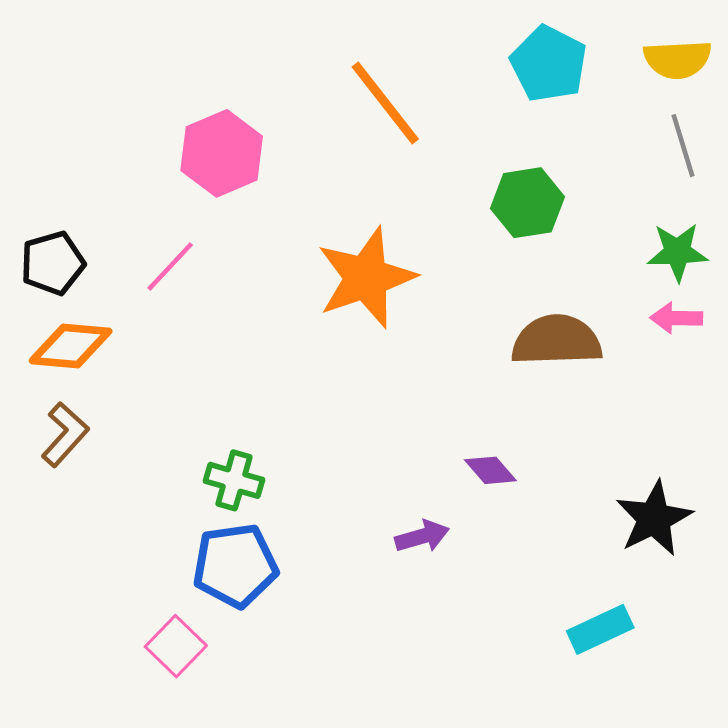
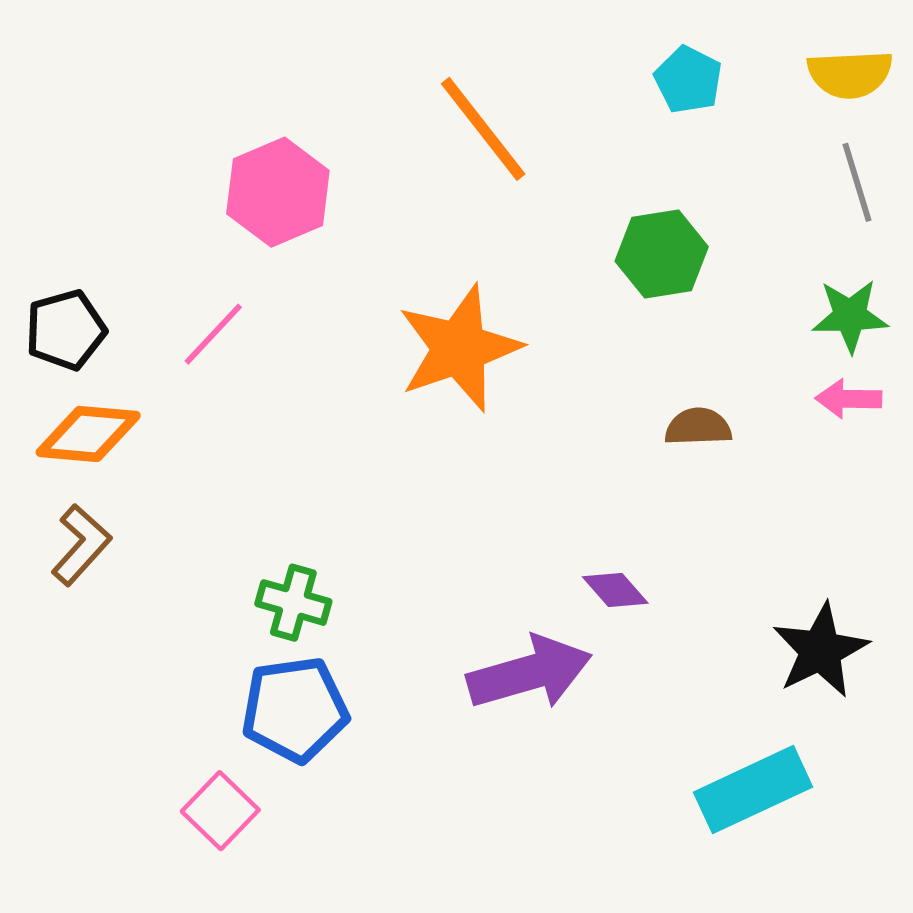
cyan pentagon: (549, 64) -> (688, 80), size x0.7
brown semicircle: (557, 340) -> (698, 427), size x0.6
purple arrow: (422, 536) -> (530, 673), size x1.8
cyan rectangle: (600, 629) -> (753, 790), size x1.4

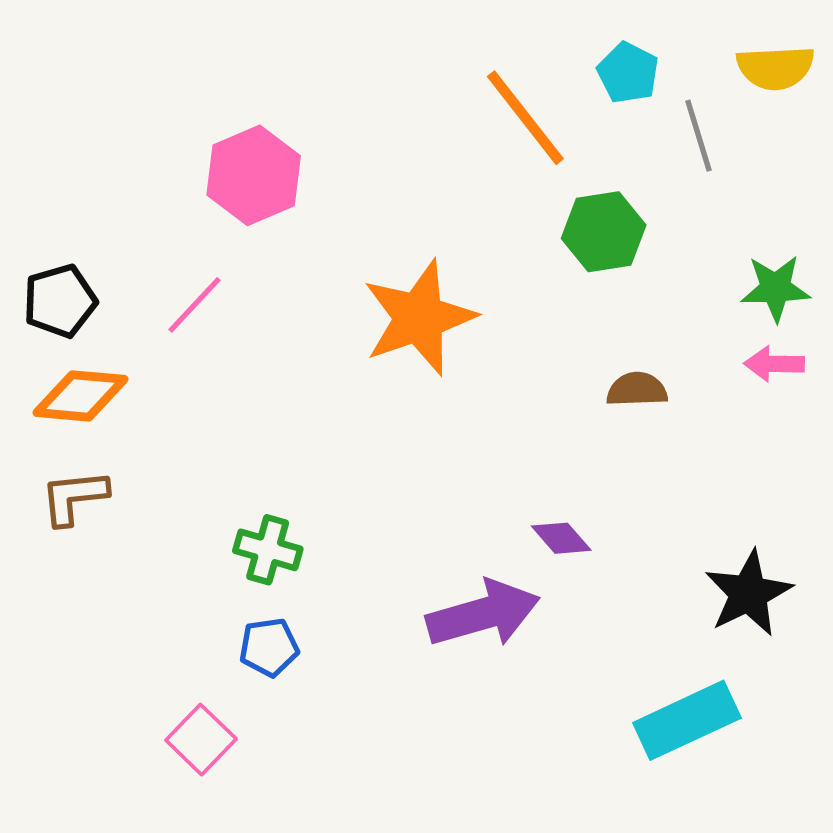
orange line: (483, 129) -> (525, 118), moved
gray line: (857, 182) -> (699, 136), moved
brown L-shape: (81, 545) -> (74, 497), turned -138
blue pentagon: (295, 709) -> (269, 647), size x0.6

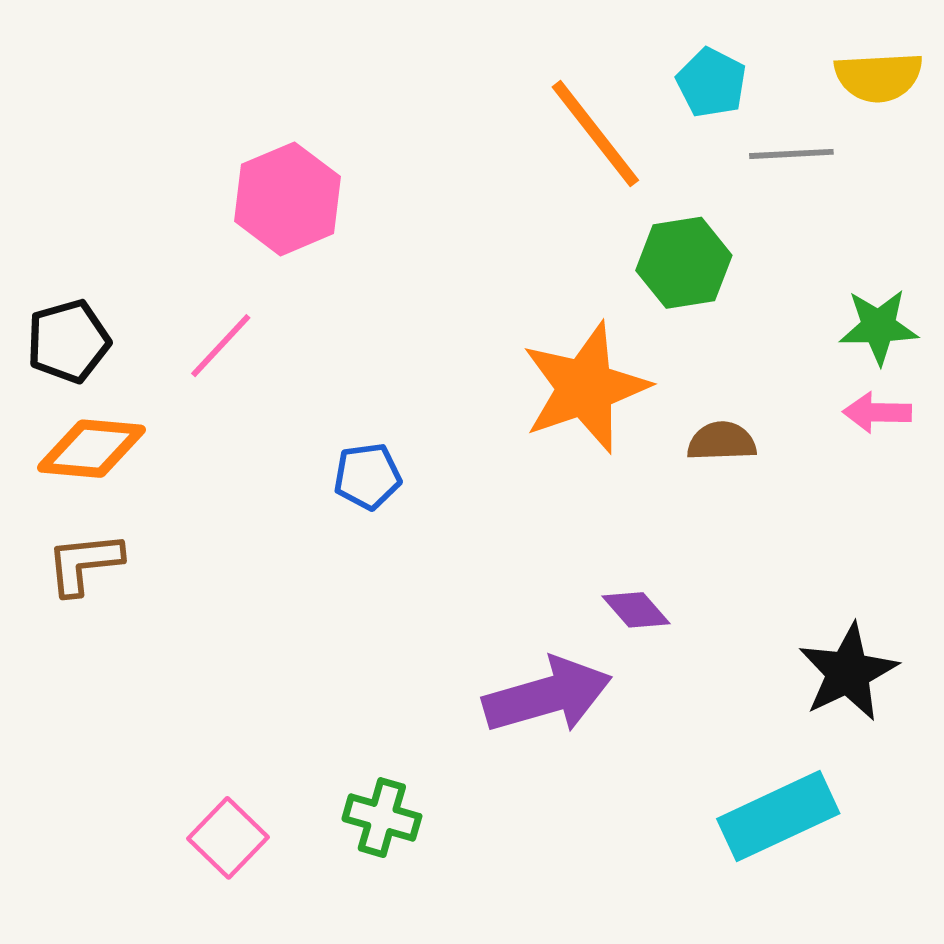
gray line: (699, 136) -> (791, 154), turned -76
orange star: (419, 318) -> (585, 388), moved
green cross: (268, 550) -> (382, 818), moved
blue pentagon: (269, 647) -> (367, 476), moved

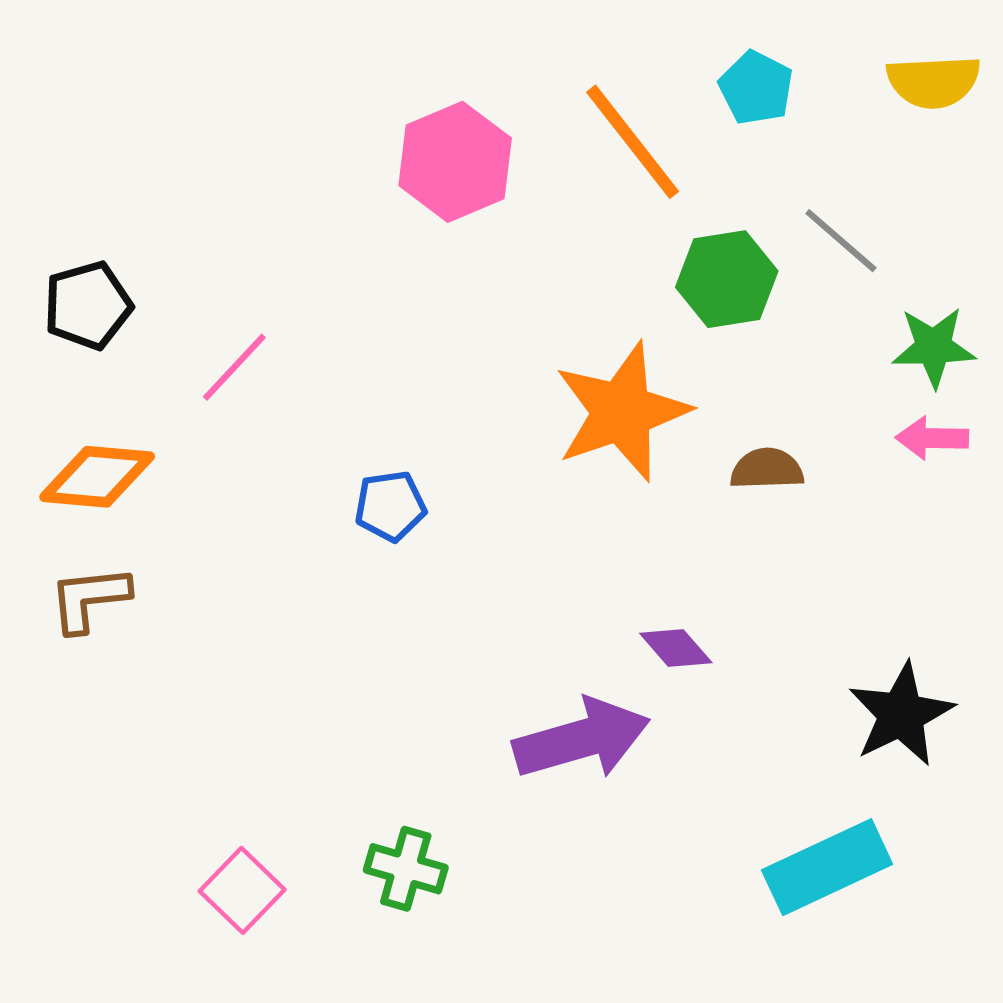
gray line: (791, 154) -> (841, 241), moved, turned 44
pink hexagon: (287, 199) -> (455, 162), moved
black pentagon: (68, 341) -> (88, 305), moved

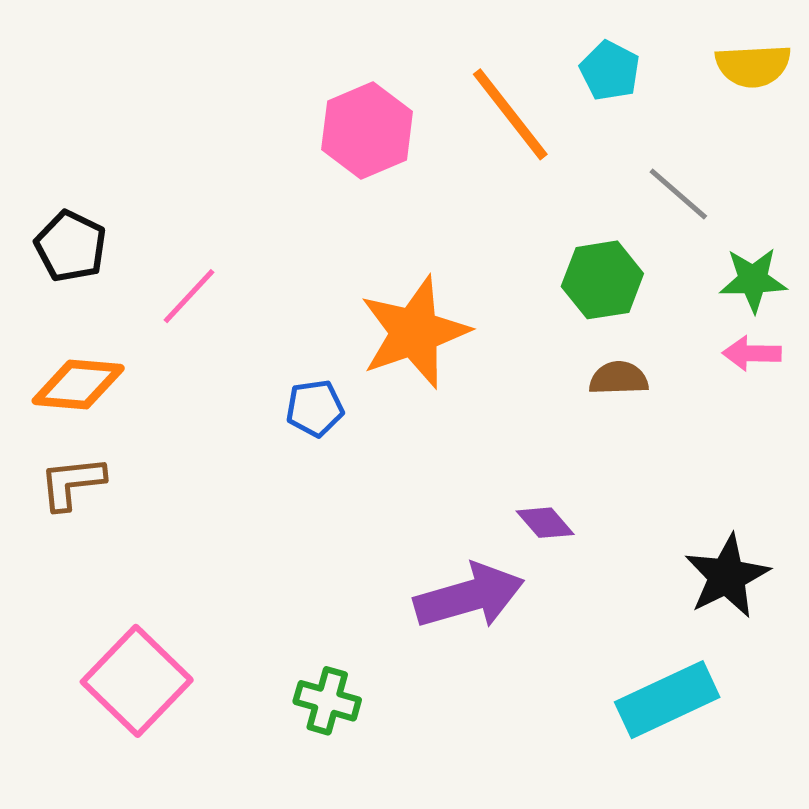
green hexagon: (727, 279) -> (602, 280), moved
black pentagon: (88, 305) -> (71, 246), turned -30
orange star: (622, 412) -> (414, 332), moved
pink square: (242, 890) -> (137, 681), moved, size x1.6

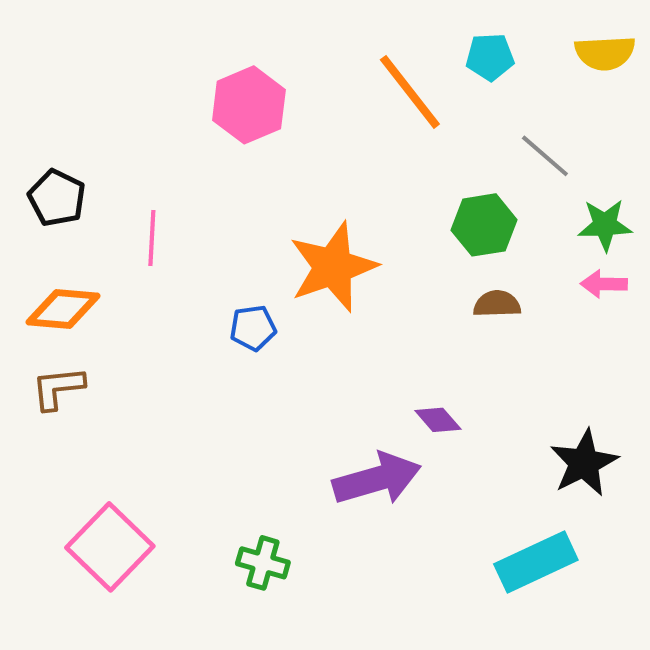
cyan pentagon: (610, 71) -> (490, 57), turned -30
pink hexagon: (367, 130) -> (249, 105), moved
pink line: (189, 296) -> (152, 238), turned -40

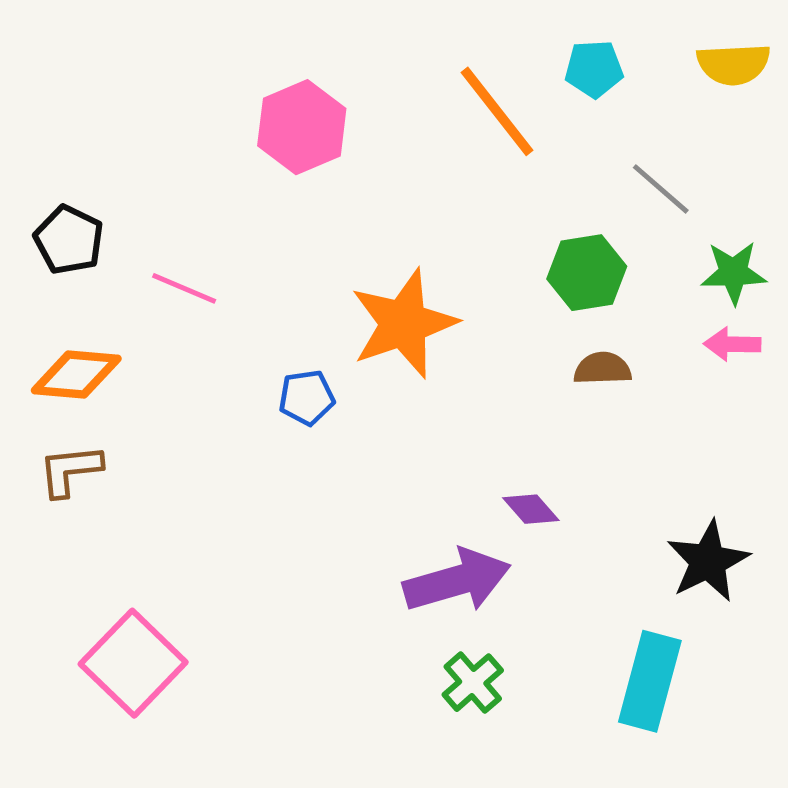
pink line: (152, 238) -> (184, 288), turned -70
cyan rectangle: (536, 562) -> (650, 681), turned -50
green cross: (263, 563) -> (473, 683), moved, turned 33

